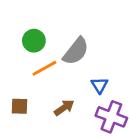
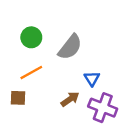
orange line: (44, 68) -> (31, 72), moved
brown arrow: (64, 108) -> (70, 99), moved

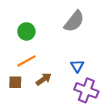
gray semicircle: (70, 47) -> (74, 21), moved
brown arrow: (70, 99) -> (44, 79), moved

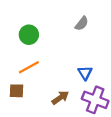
gray semicircle: (74, 21) -> (82, 23), size x0.6
brown arrow: (44, 79) -> (60, 98), moved

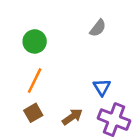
orange line: (29, 67) -> (35, 81), turned -35
brown square: (17, 91) -> (33, 113), moved, turned -32

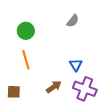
orange line: (35, 81) -> (26, 60), turned -42
brown square: (33, 113) -> (14, 92), moved, turned 32

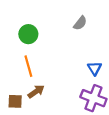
blue triangle: (76, 65) -> (95, 68), moved
brown arrow: (54, 87) -> (36, 91), moved

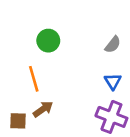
gray semicircle: (80, 23) -> (113, 45), moved
green circle: (28, 34) -> (48, 41), moved

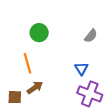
blue triangle: (113, 81) -> (81, 69), moved

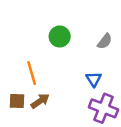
green circle: (39, 33) -> (60, 36), moved
brown square: (15, 97) -> (17, 101), moved

